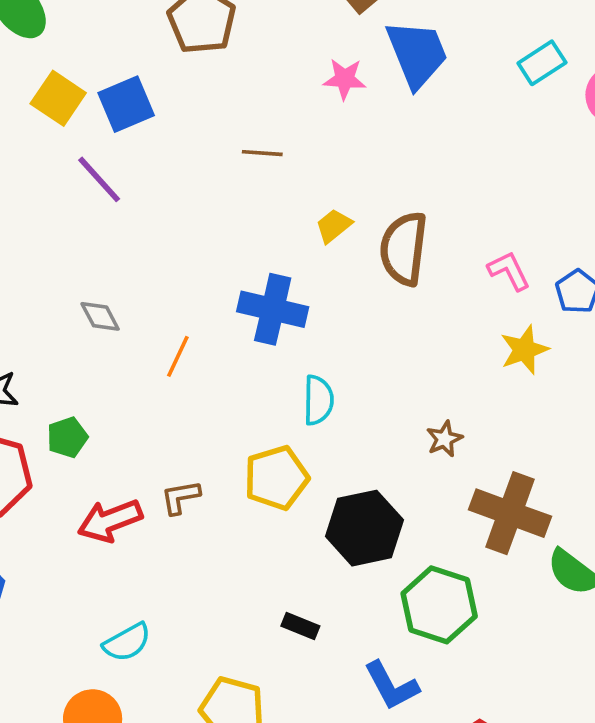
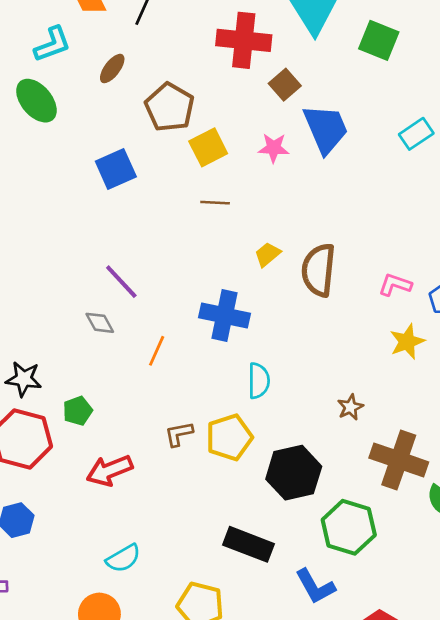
yellow square: (58, 98) -> (208, 147), moved, turned 30
purple line: (99, 179) -> (121, 282), moved
pink L-shape: (509, 271) -> (395, 285), turned -44
brown L-shape: (180, 497) -> (179, 434), moved
black rectangle: (300, 626) -> (249, 544), size x1.8

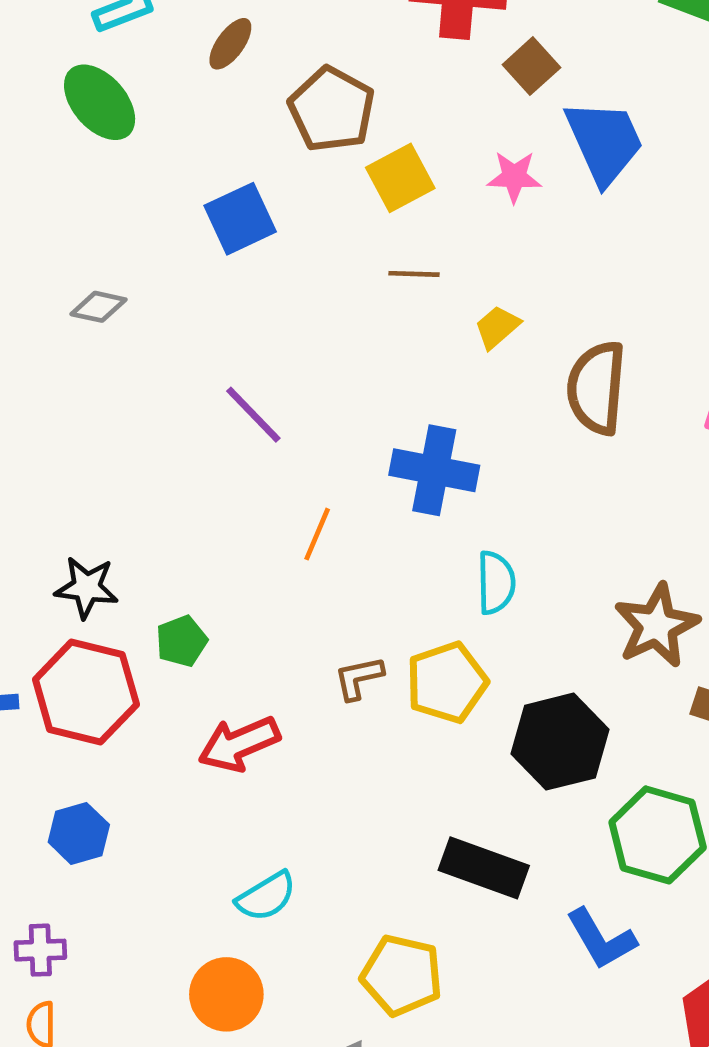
yellow trapezoid: (268, 254) -> (497, 327), moved
gray diamond: (100, 323) -> (99, 307), moved, turned -48
brown star: (350, 407) -> (657, 626), size x1.8

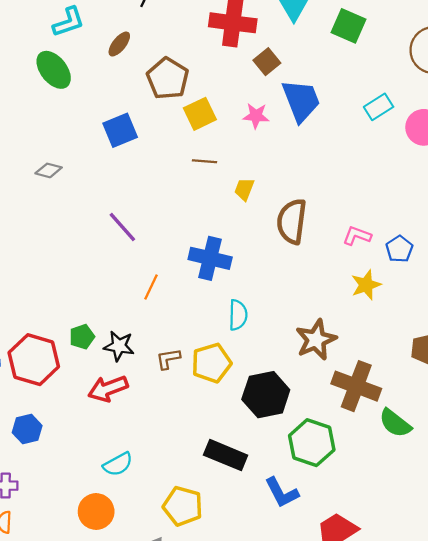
yellow trapezoid: (497, 327) -> (244, 189), turned -30
black star: (87, 587) -> (119, 346), moved

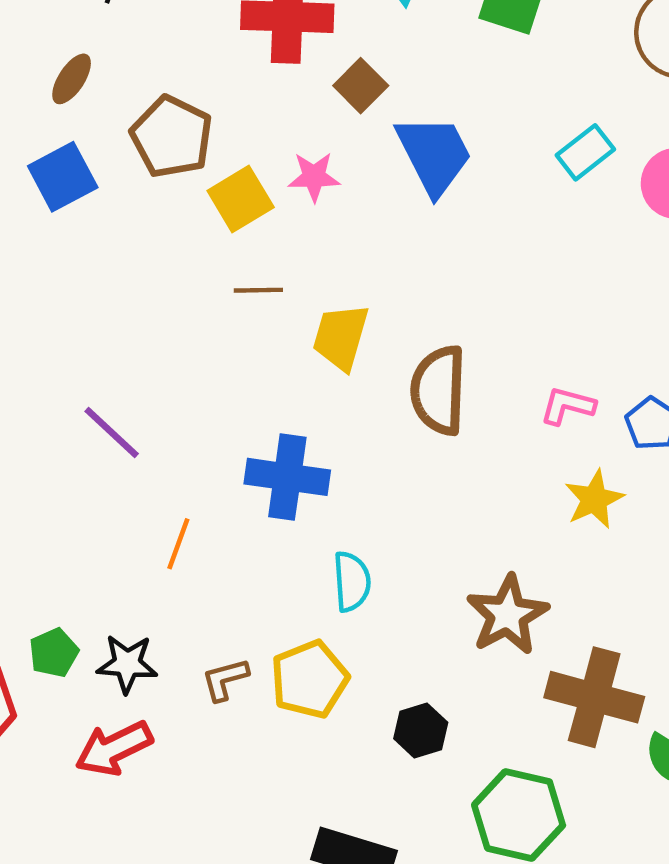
pink star: (256, 116) -> (314, 177), moved
blue square: (120, 130) -> (63, 177), moved
yellow trapezoid: (244, 189) -> (341, 337), size x1.5
black hexagon: (266, 395) -> (421, 731), size x0.6

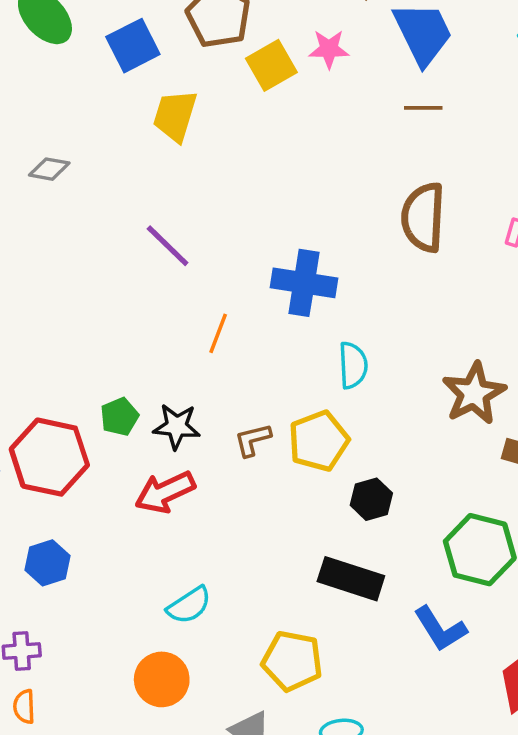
brown line: (258, 290) -> (423, 108), moved
yellow trapezoid: (341, 337) -> (175, 116), moved
black hexagon: (421, 731) -> (371, 499), moved

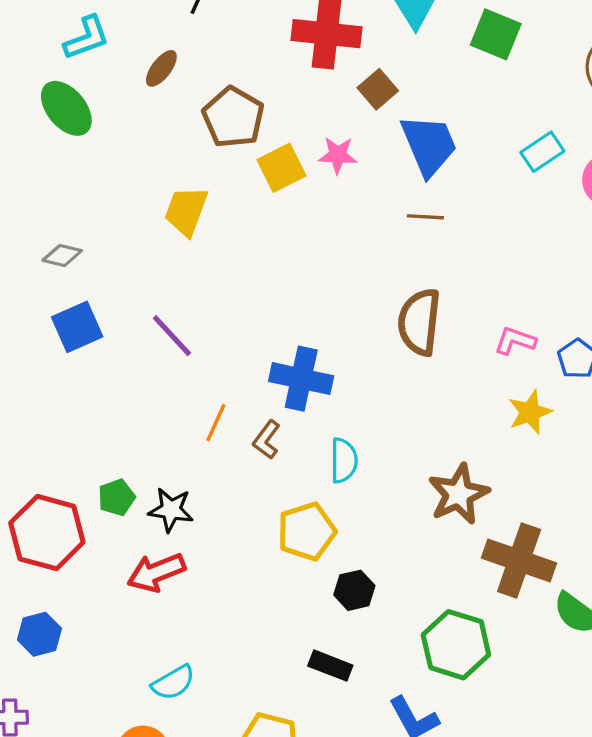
blue square: (133, 46) -> (77, 327), moved
brown L-shape: (253, 440) -> (267, 440), moved, turned -42
black rectangle: (351, 579) -> (330, 666), size x0.7

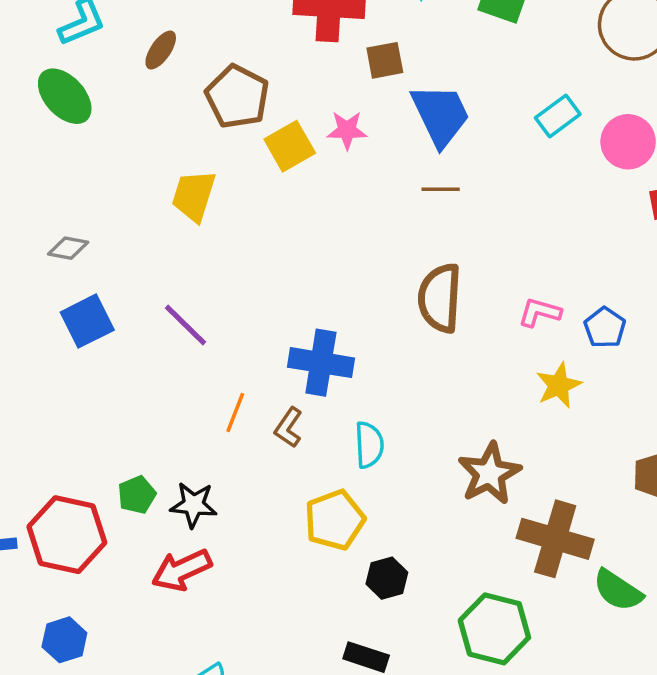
brown square: (378, 89) -> (385, 60), turned 33

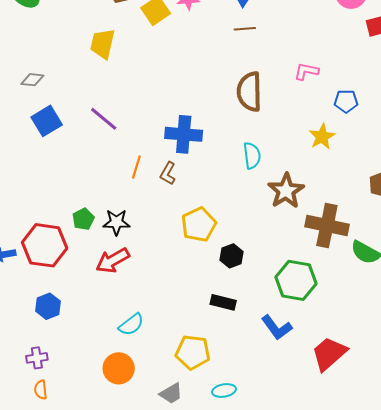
pink L-shape: (540, 312) -> (306, 71), moved
blue pentagon: (605, 328) -> (346, 101), turned -30
cyan semicircle: (369, 445) -> (252, 156), moved

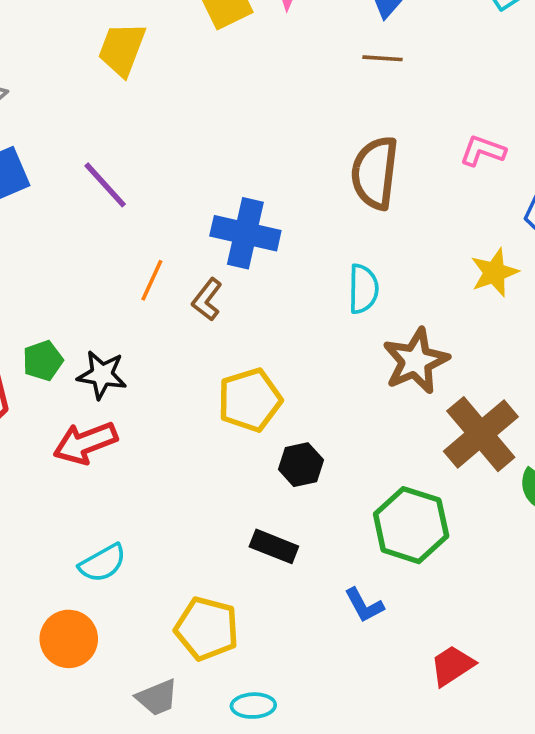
brown cross: (327, 225) -> (481, 434), turned 30
blue L-shape: (277, 327) -> (364, 605), size x0.7
red trapezoid: (329, 354) -> (452, 666), size x0.7

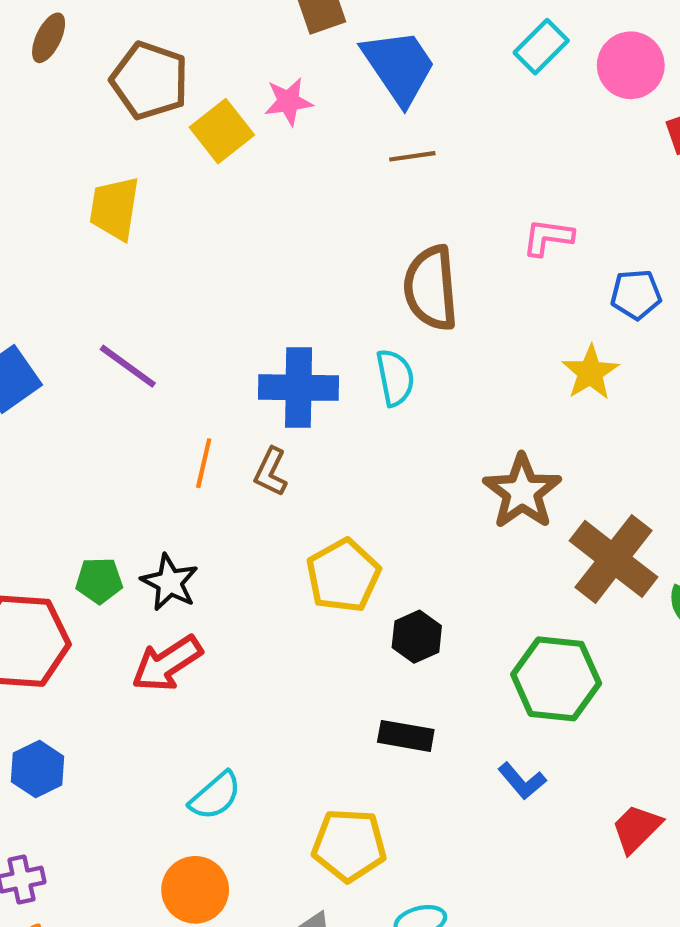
cyan semicircle: (363, 289) -> (395, 378), moved
green pentagon: (43, 361) -> (99, 580), turned 30
black star: (102, 375) -> (170, 582), turned 30

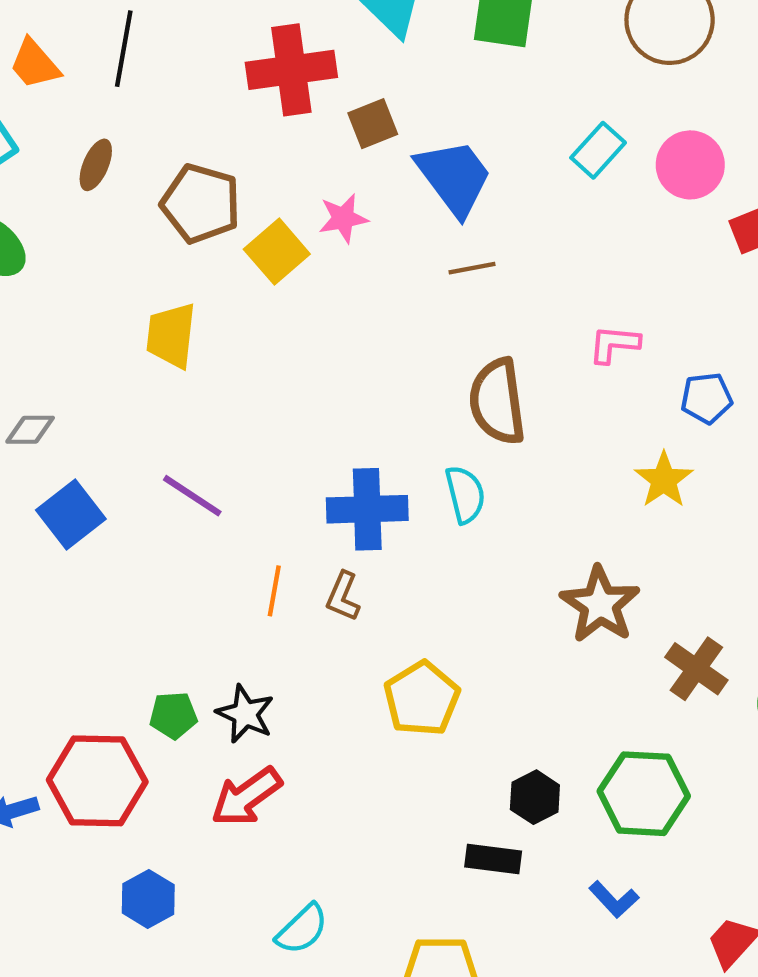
brown cross: (614, 559) -> (696, 669), size x0.7
black hexagon: (417, 637) -> (535, 797), moved
blue hexagon: (38, 769) -> (148, 899), moved

